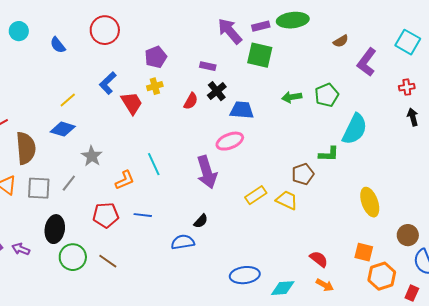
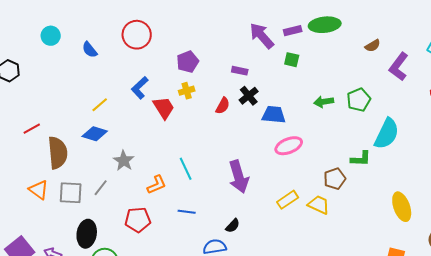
green square: (260, 55) -> (292, 60), size x0.6
pink ellipse: (230, 141) -> (289, 146), moved
blue line: (143, 215) -> (187, 212), moved

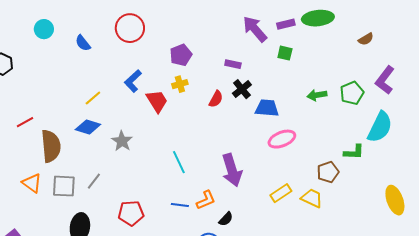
purple L-shape: (399, 67) -> (385, 80), moved
gray star: (124, 161) -> (122, 141), moved
orange L-shape: (157, 185) -> (206, 200), moved

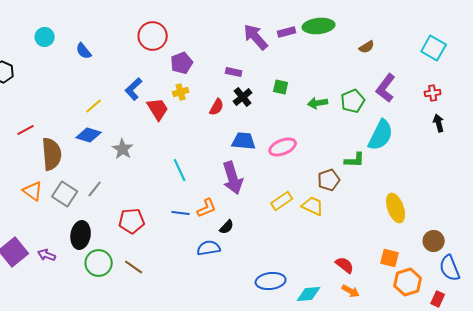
red circle: (130, 28) -> (153, 36), moved
green square: (285, 53) -> (281, 87), moved
blue trapezoid: (267, 108) -> (244, 141), moved
gray square: (64, 186) -> (65, 194), turned 30

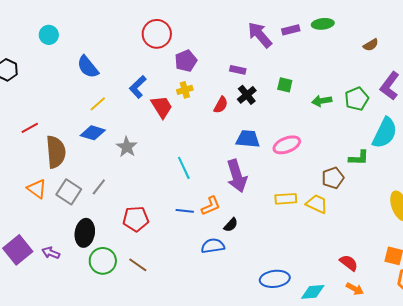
green ellipse: (319, 26) -> (323, 24), size x0.7
blue semicircle: (84, 51) -> (88, 67), moved, size x1.4
yellow rectangle: (282, 201) -> (286, 199), turned 30

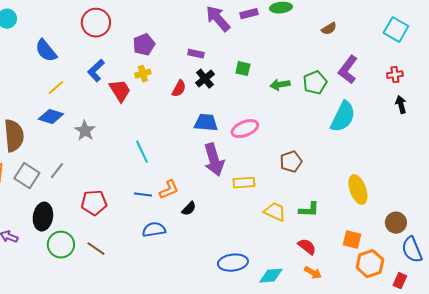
red circle: (157, 34) -> (96, 23), moved
green L-shape: (359, 158) -> (309, 210), moved
purple arrow: (237, 176) -> (214, 160), moved
yellow trapezoid: (317, 204) -> (275, 212), moved
blue semicircle: (213, 246) -> (154, 230), moved

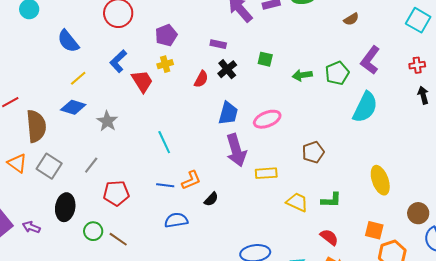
blue trapezoid: (206, 123) -> (228, 113), turned 100
gray line: (57, 171) -> (91, 165), moved
green circle: (61, 245) -> (93, 231), moved, size x0.7

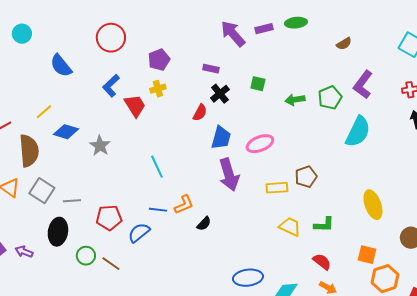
yellow line: (78, 78) -> (44, 112), moved
red semicircle: (201, 79) -> (200, 113), moved
gray line: (91, 165) -> (72, 201), moved, turned 48
yellow rectangle: (266, 173) -> (277, 188), moved
blue semicircle: (176, 220) -> (139, 233), moved, turned -30

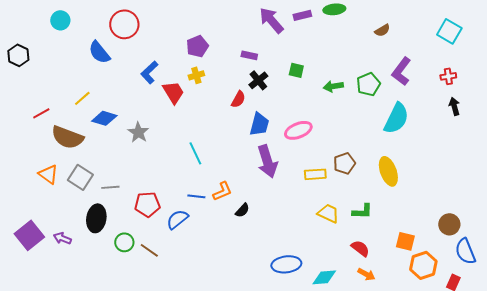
red circle: (111, 38) -> (124, 24), moved
brown semicircle: (29, 151) -> (67, 137), turned 116
yellow ellipse: (373, 205) -> (388, 171), moved

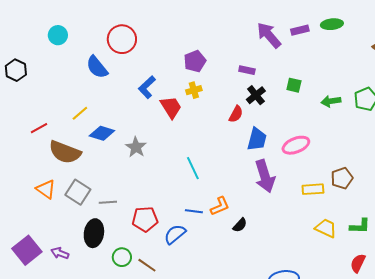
red semicircle: (360, 248) -> (358, 263), turned -102

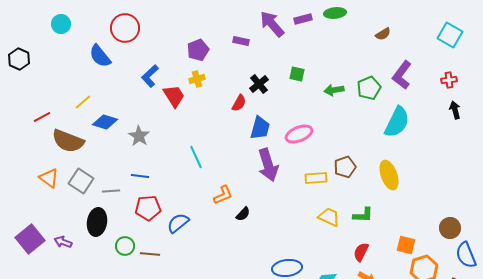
purple rectangle: (247, 70) -> (241, 41), moved
blue line: (194, 211) -> (140, 176), moved
brown line: (147, 265) -> (150, 254), turned -30

